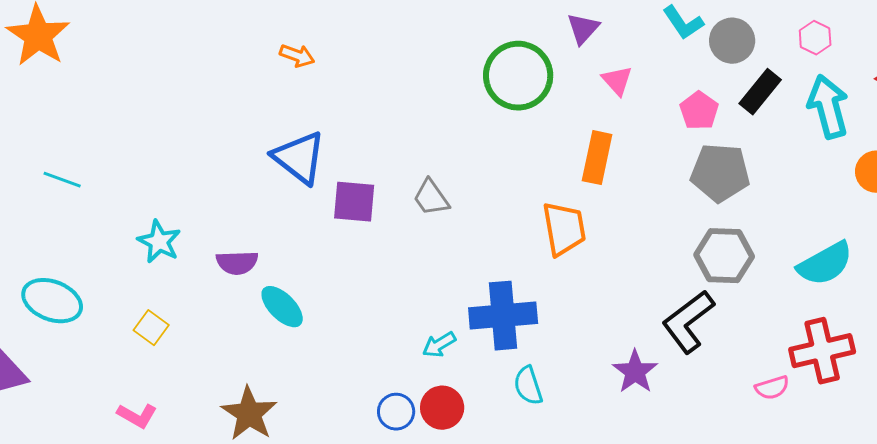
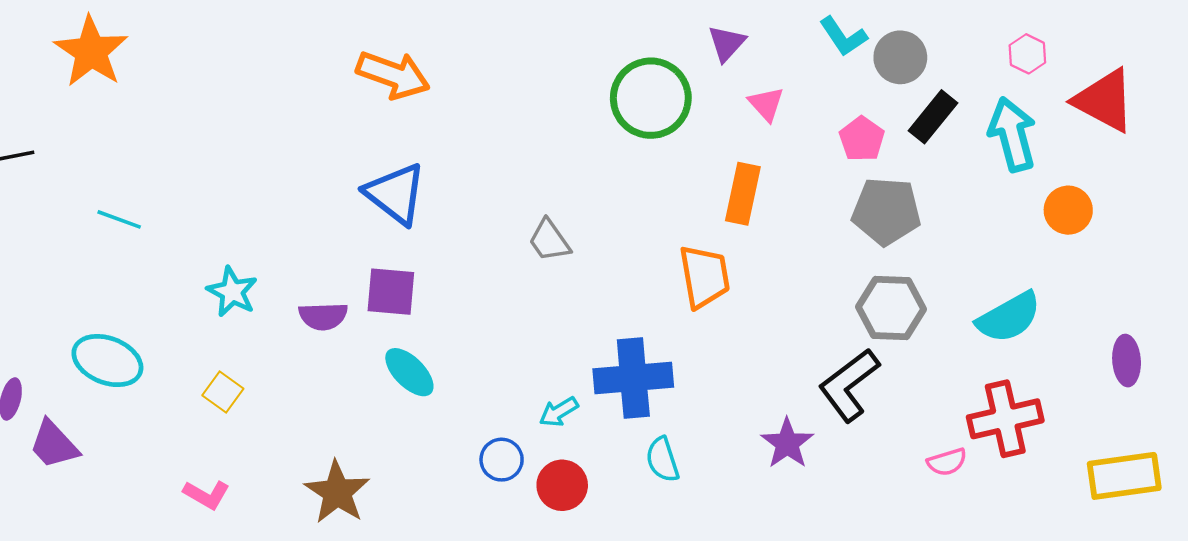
pink hexagon: (815, 38) -> (1027, 54), moved
orange arrow: (297, 56) -> (393, 75), size x1.8
purple square: (354, 202) -> (391, 292), moved
cyan ellipse: (282, 307) -> (409, 372), moved
blue circle: (396, 412) -> (502, 460), moved

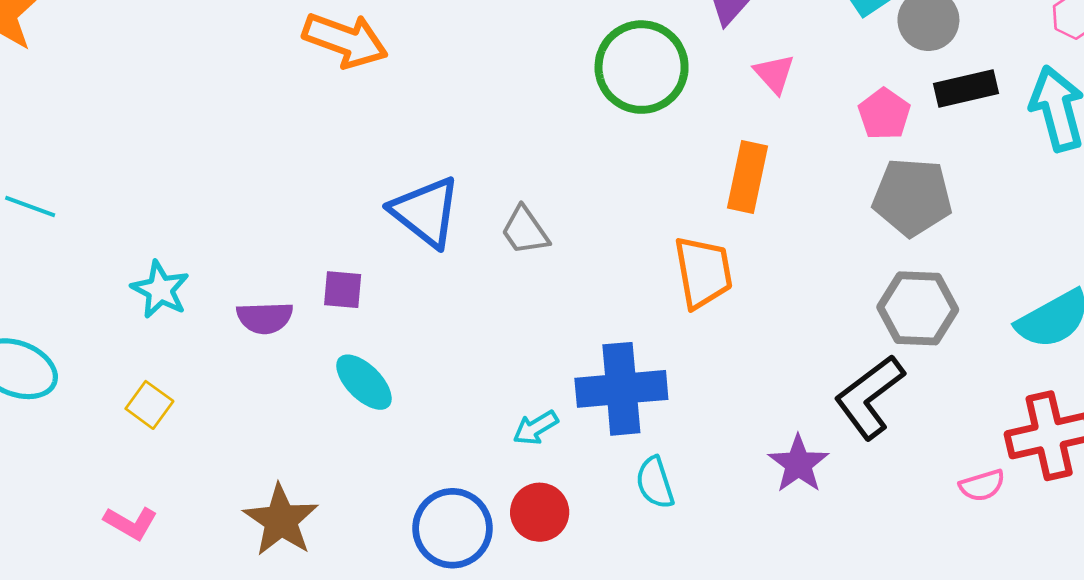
black rectangle: (933, 117) -> (966, 88), turned 38
blue triangle: (395, 194) -> (426, 212), moved
purple square: (391, 292) -> (343, 290), size x0.7
blue circle: (502, 460) -> (452, 528), moved, size x1.6

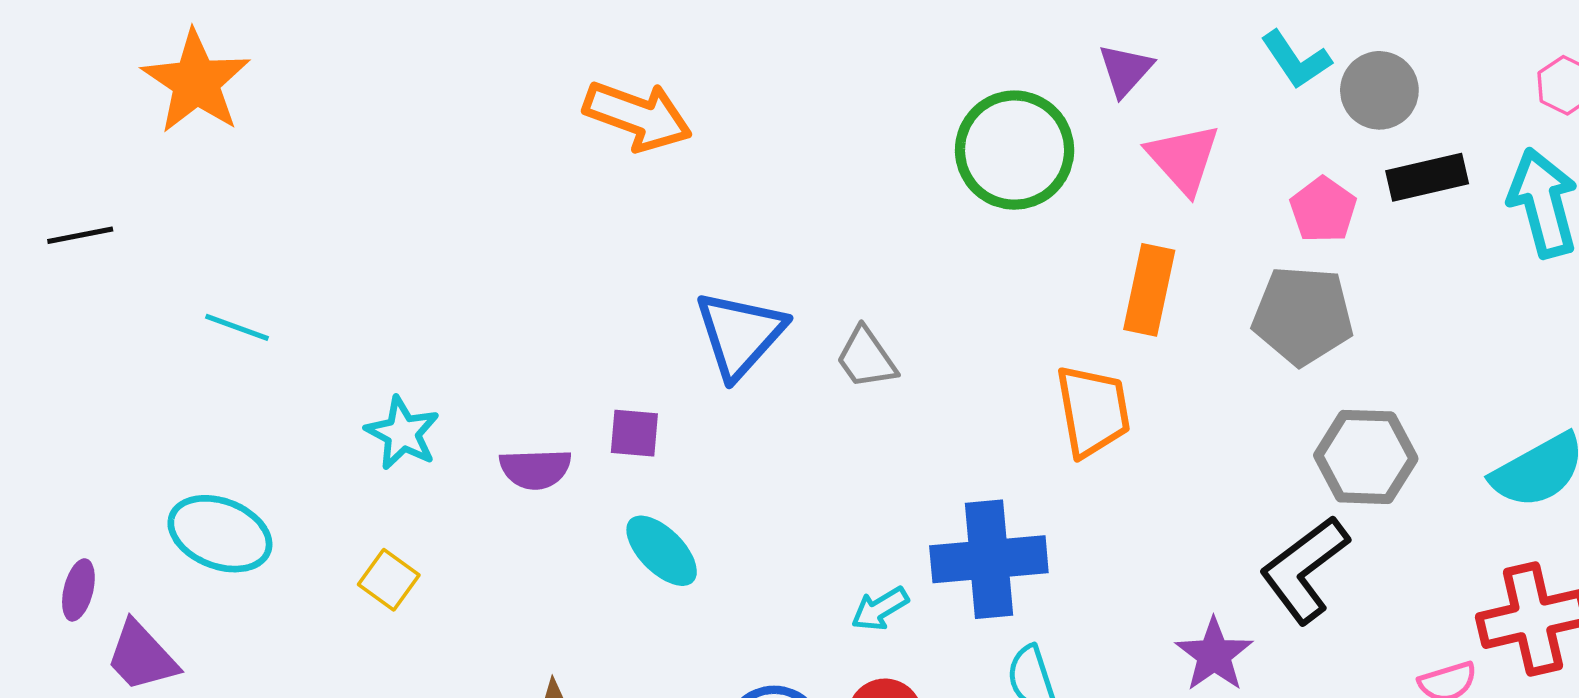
pink triangle: (774, 74) -> (1183, 159), size x1.4
gray pentagon: (912, 197) -> (1303, 315), moved
blue triangle: (426, 212) -> (740, 334), turned 34

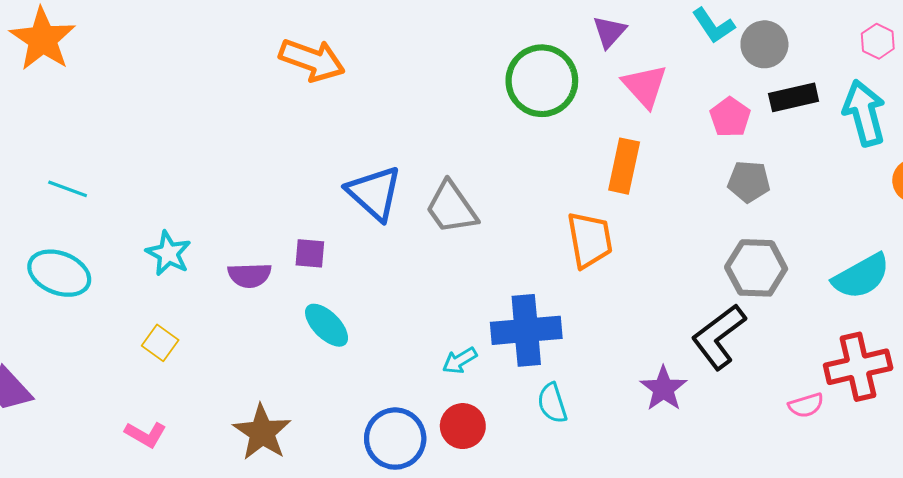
gray pentagon: (1303, 315) -> (749, 182), moved, size x0.7
blue triangle: (740, 334) -> (374, 193), turned -30
gray trapezoid: (866, 358) -> (451, 208), size x1.4
cyan ellipse: (220, 534) -> (59, 273), moved

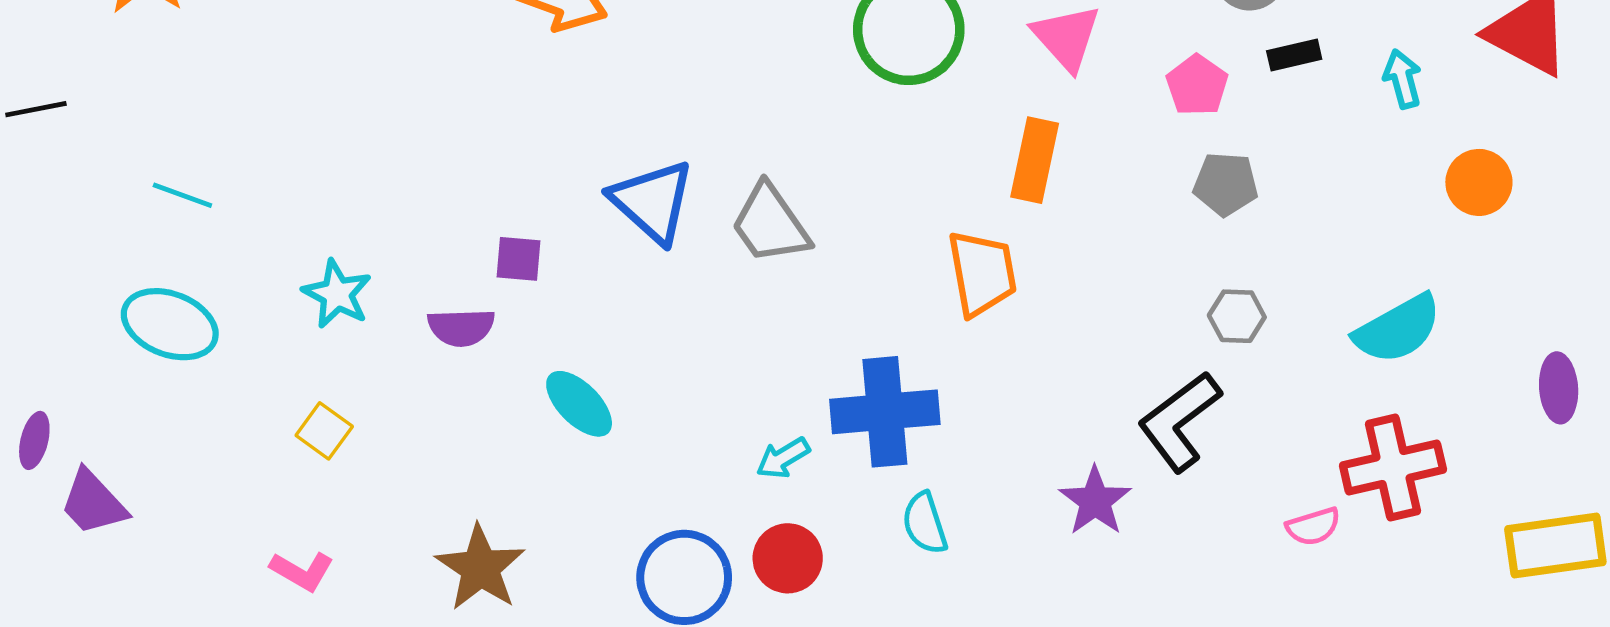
black rectangle: (794, 97) -> (1294, 55), size x0.7
cyan arrow: (864, 113) -> (1402, 79), size x0.6
purple square: (310, 253) -> (519, 259), moved
gray hexagon: (756, 268) -> (1237, 316), size x0.6

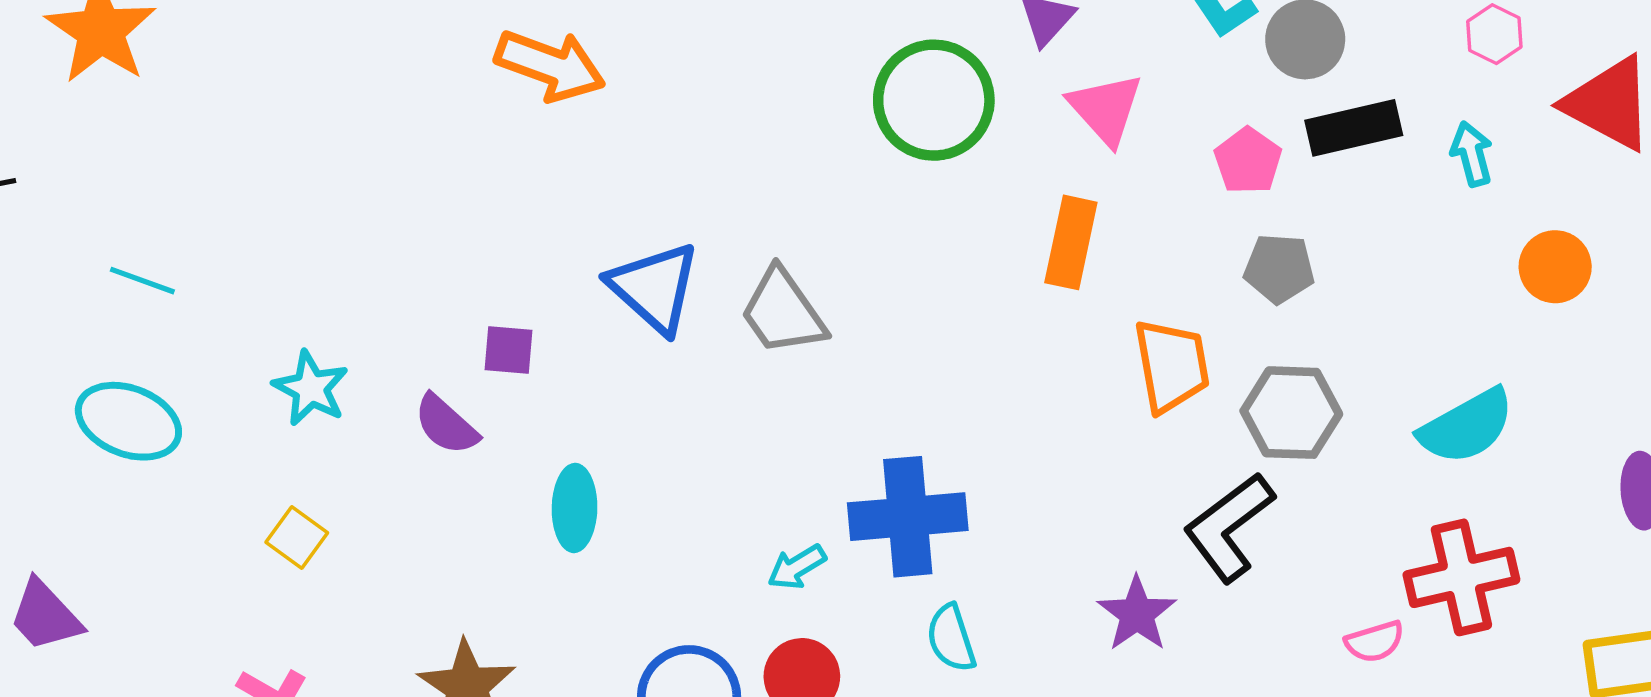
black rectangle: (1294, 55) -> (1354, 128), size x1.6
orange trapezoid: (982, 273) -> (1172, 366), moved
gray hexagon: (1237, 316) -> (1291, 413), size x1.6
purple semicircle: (461, 327) -> (446, 425), turned 44
cyan ellipse: (579, 404) -> (575, 508), turned 46

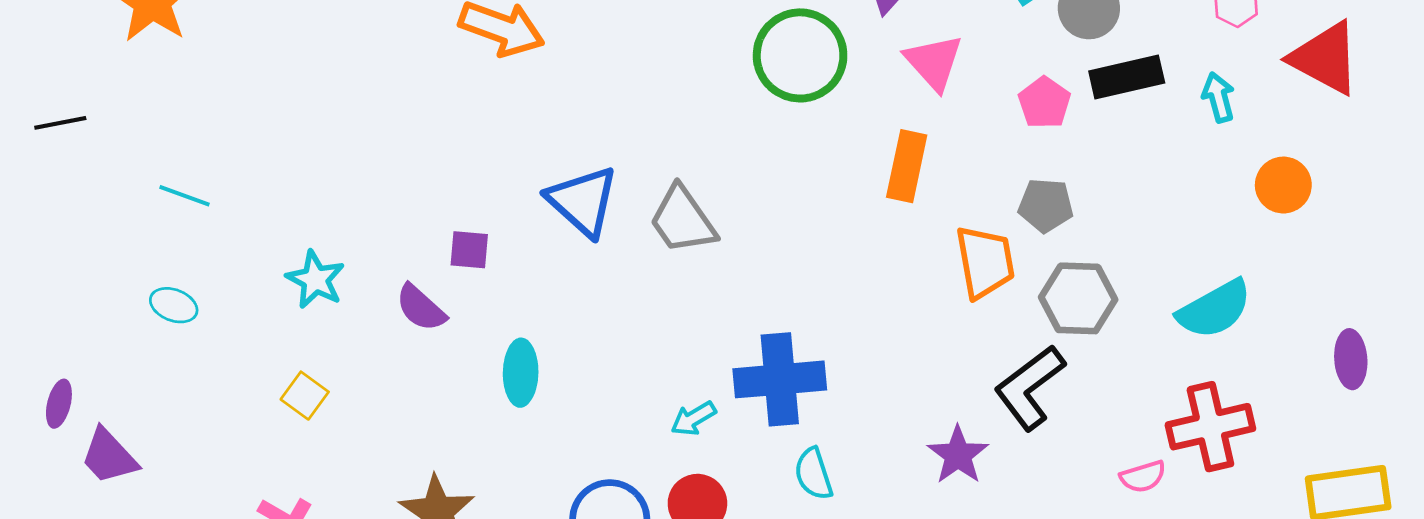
gray pentagon: (1279, 268) -> (1046, 205), moved
cyan ellipse: (128, 421) -> (174, 305), size x0.6

